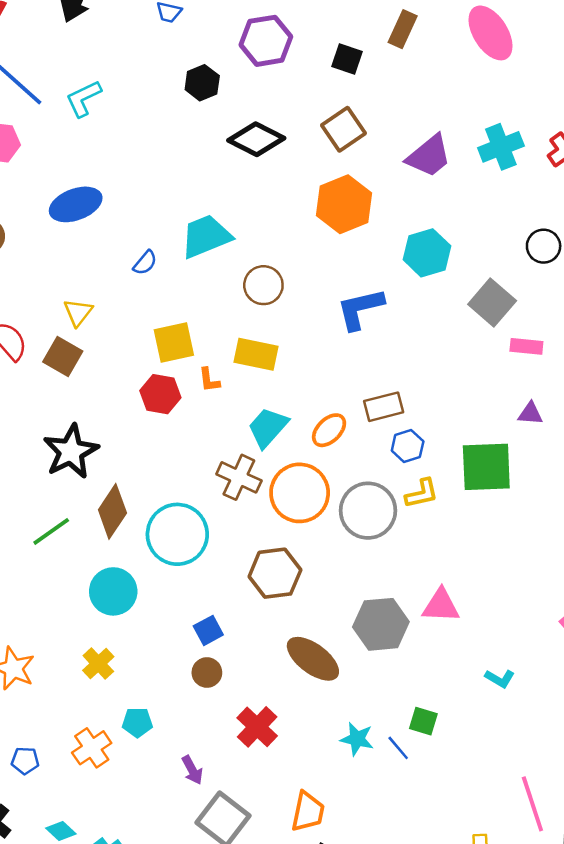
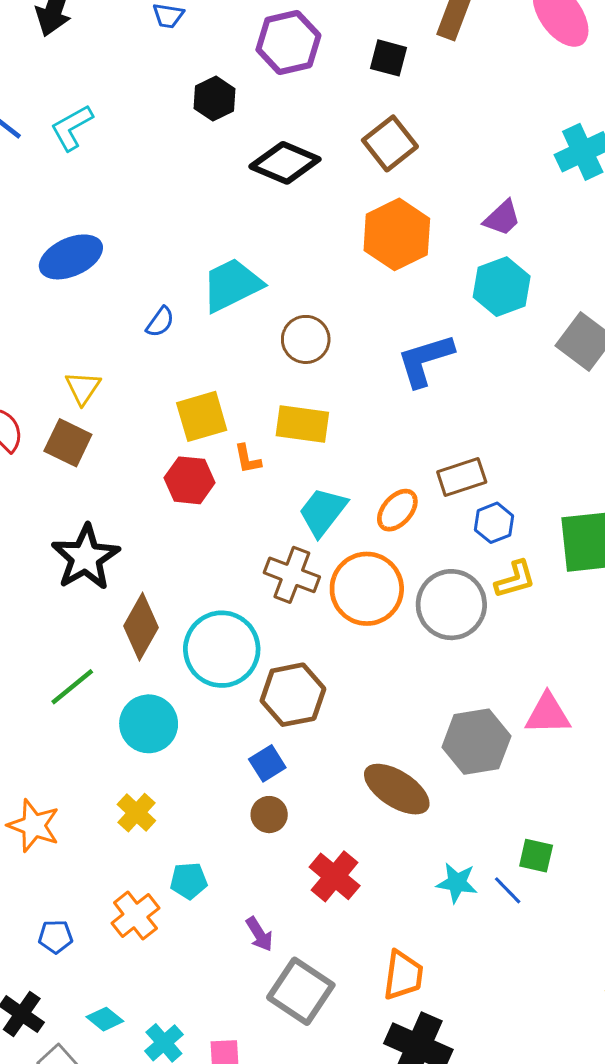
purple trapezoid: (429, 156) -> (502, 218), moved, size x0.7
green line: (51, 531) -> (72, 687), moved
brown hexagon: (275, 573) -> (293, 695), moved

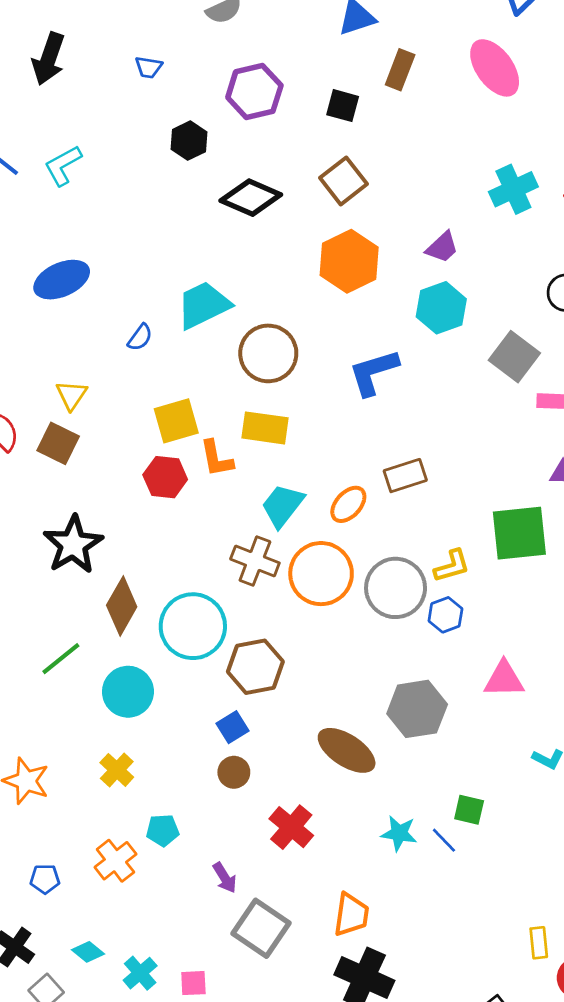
brown circle: (306, 339) -> (268, 353), size x1.4
orange L-shape: (248, 459) -> (216, 459), size x1.4
blue hexagon: (494, 523) -> (445, 615), moved
pink triangle: (548, 714) -> (504, 679), moved

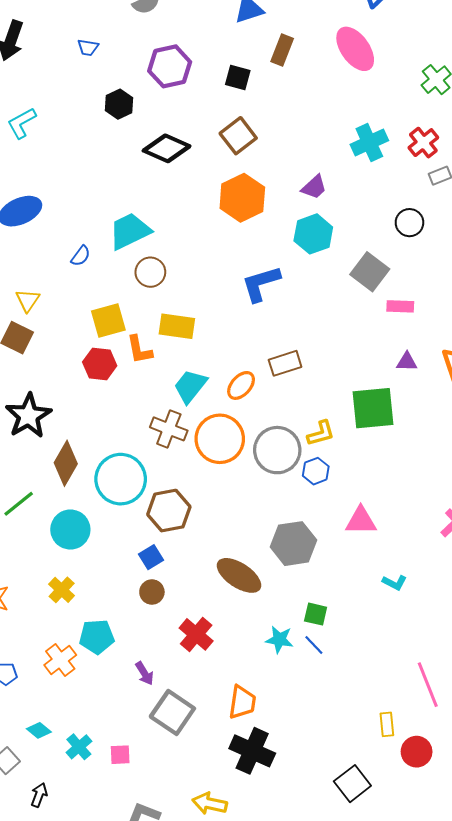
brown circle: (268, 353) -> (150, 272), moved, size x0.7
green square: (469, 810) -> (316, 614), moved
cyan pentagon: (163, 830) -> (97, 637), size x1.4

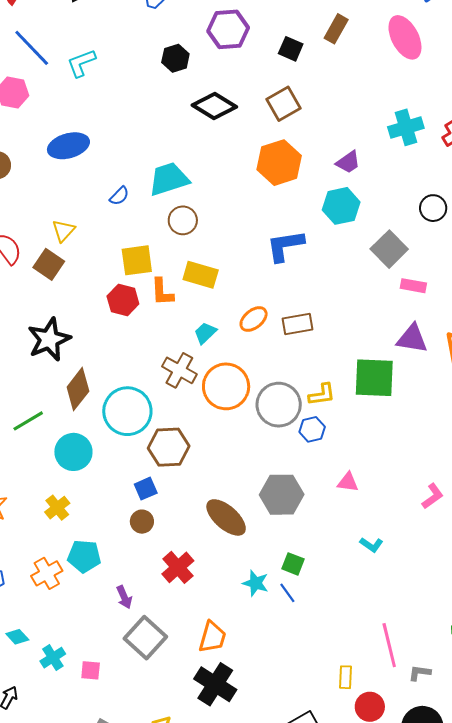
purple triangle: (407, 362) -> (412, 339), size x1.6
orange ellipse: (241, 385) -> (254, 319), moved
cyan trapezoid: (190, 386) -> (205, 333), size x0.7
pink triangle: (361, 521) -> (348, 482), size x0.7

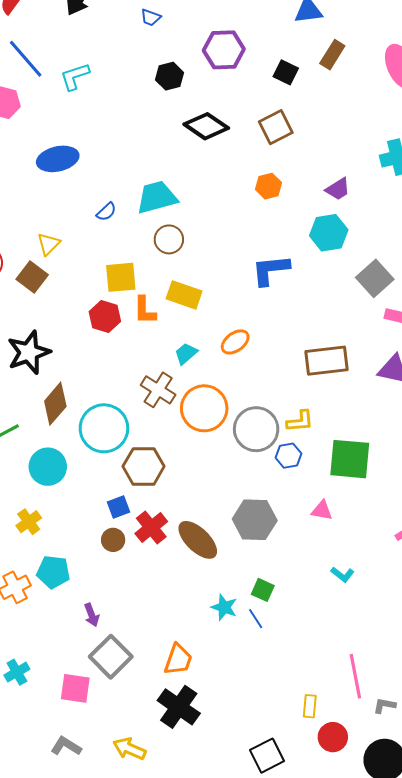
orange hexagon: (279, 163) -> (268, 186), size x0.6
brown rectangle: (297, 324) -> (327, 361), moved, size x1.4
green square: (374, 378) -> (350, 459), moved
red cross: (178, 567) -> (151, 527), moved
pink square: (91, 670) -> (75, 688), moved, size x1.5

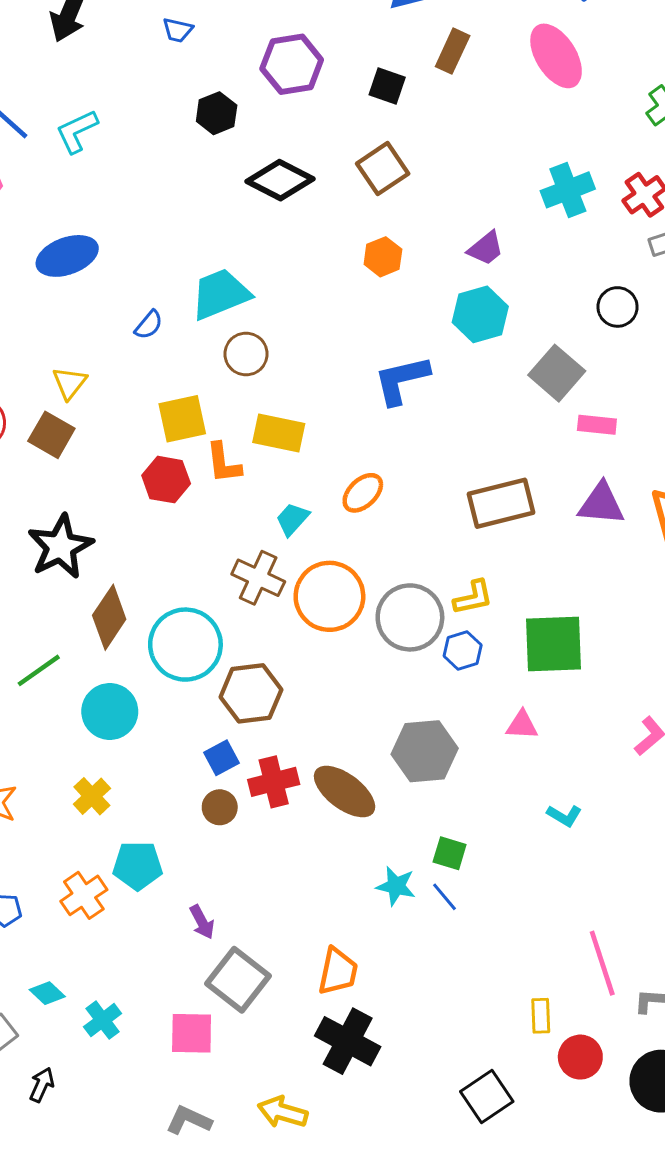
red cross: (151, 527) -> (274, 782), turned 32

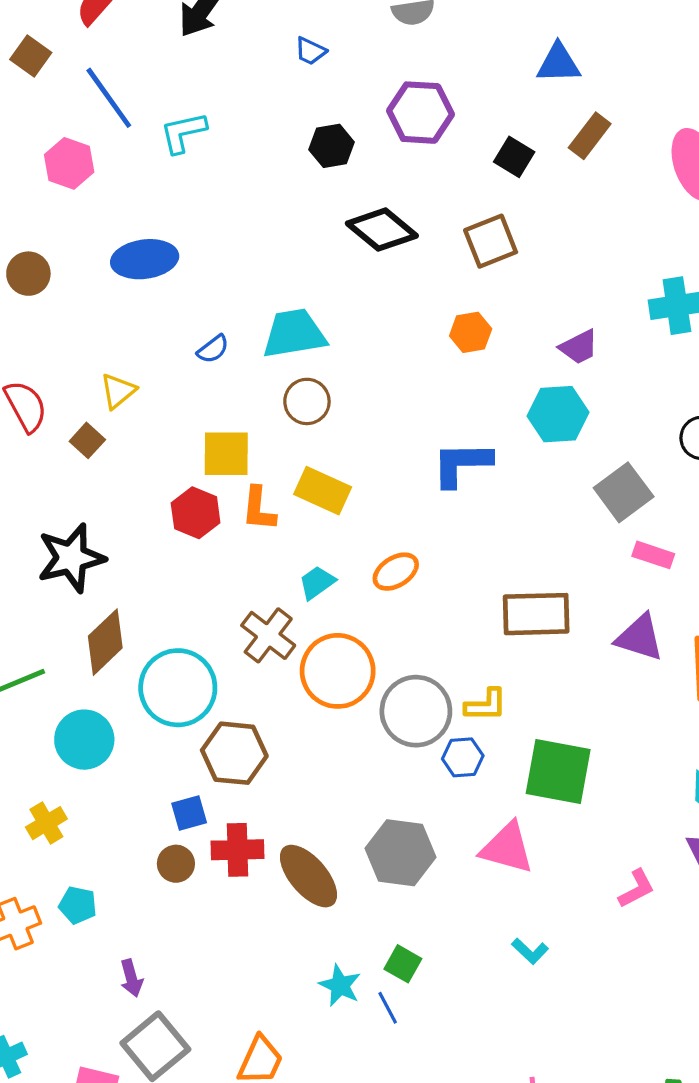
brown square: (51, 435) -> (87, 440), size x0.7
pink triangle: (522, 725) -> (507, 848), size x1.6
cyan pentagon: (138, 866) -> (78, 905), size x0.7

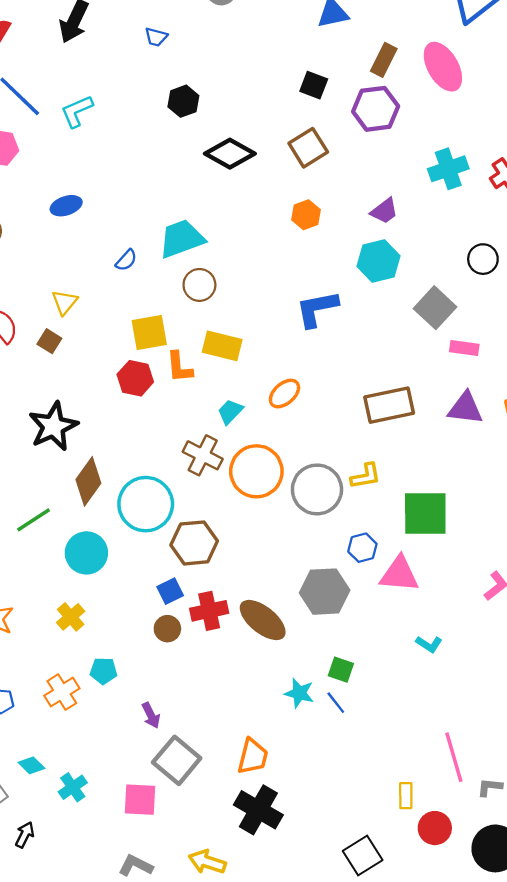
purple hexagon: (420, 113) -> (376, 109), moved
brown rectangle: (590, 136) -> (384, 60), moved
blue ellipse: (145, 259) -> (66, 206), size x0.7
blue hexagon: (463, 757) -> (362, 548), moved

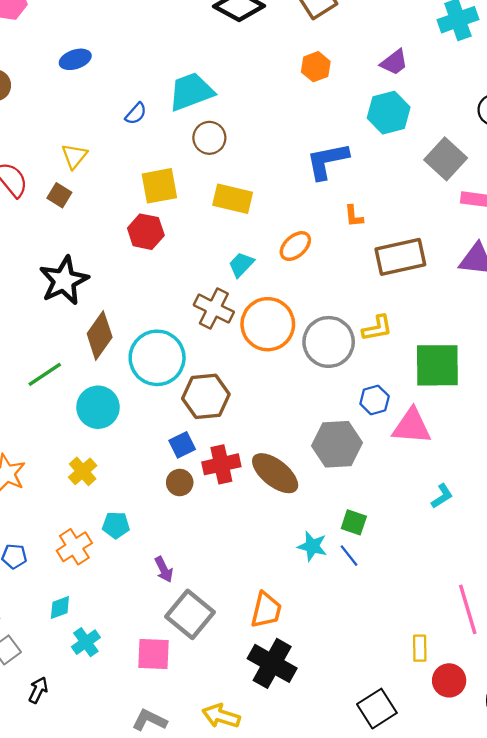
orange L-shape: (179, 367) -> (354, 216), moved, size x0.7
cyan L-shape: (429, 644) -> (442, 496), turned -65
cyan diamond: (31, 765) -> (60, 607), moved, turned -65

